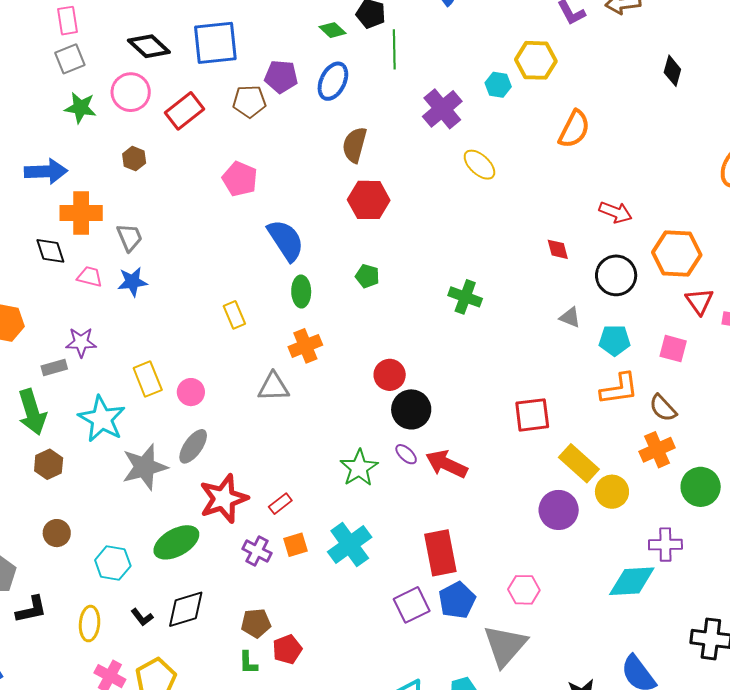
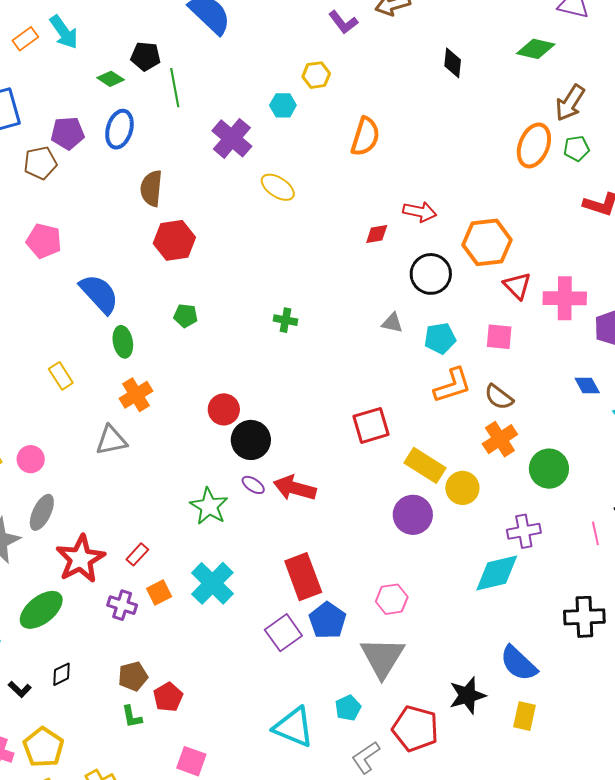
yellow hexagon: (536, 60) -> (316, 75), size x0.7
red diamond: (558, 249) -> (377, 234), moved, turned -75
green cross: (465, 297) -> (286, 320), size x0.7
black diamond: (186, 609) -> (61, 674), size x0.6

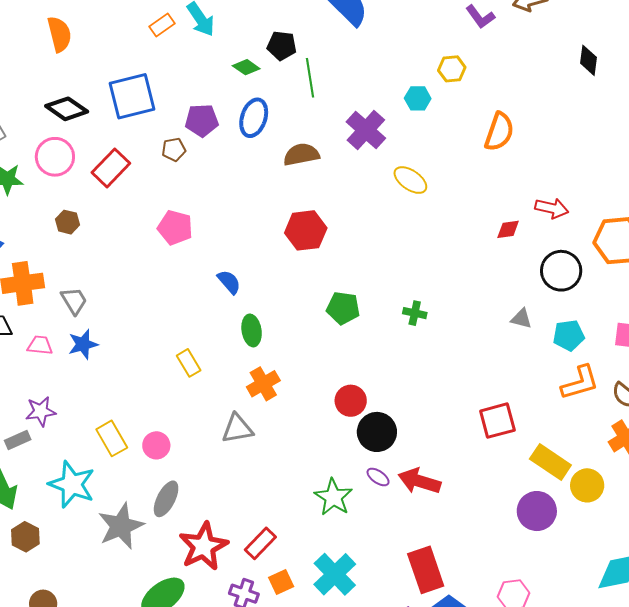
brown pentagon: (40, 163) -> (174, 149), size x0.7
brown semicircle: (151, 188) -> (301, 155), moved, turned 72
blue semicircle: (99, 294) -> (229, 282), size x0.6
green pentagon: (186, 316) -> (343, 308), moved, size x1.4
red rectangle: (137, 554) -> (260, 543), size x1.4

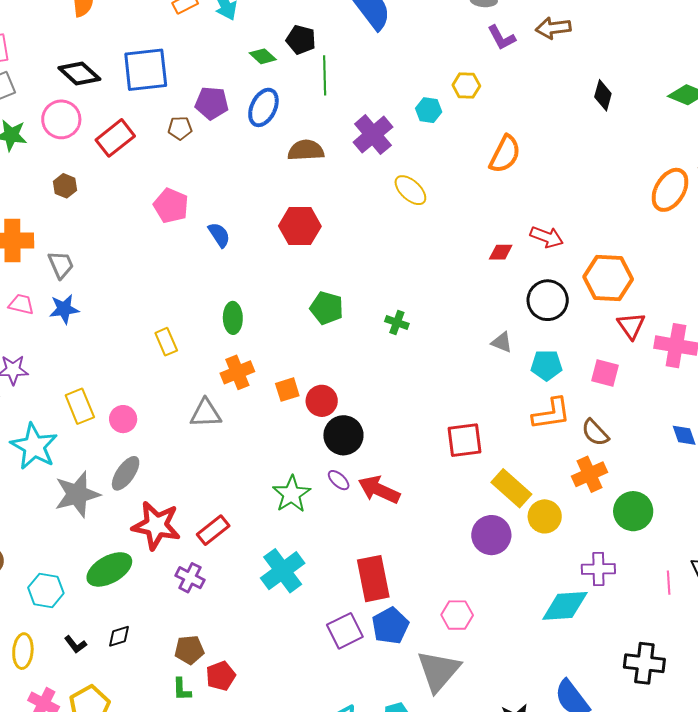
blue semicircle: (229, 282) -> (219, 235), moved
red star: (203, 546) -> (156, 525), turned 30
orange square: (281, 582) -> (287, 390), moved

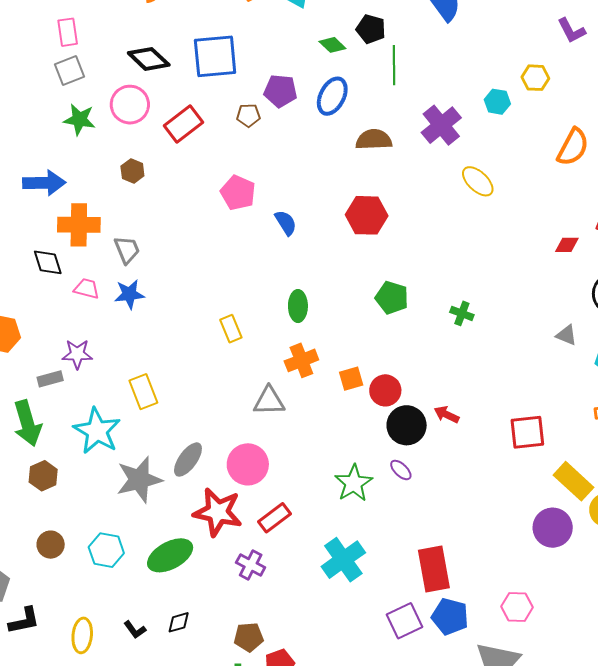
pink circle: (123, 419) -> (248, 464), moved, size x1.5
red arrow: (379, 490) -> (447, 415), moved, size x0.6
cyan hexagon: (46, 590) -> (106, 550), moved
blue pentagon: (390, 626) -> (450, 617), turned -30

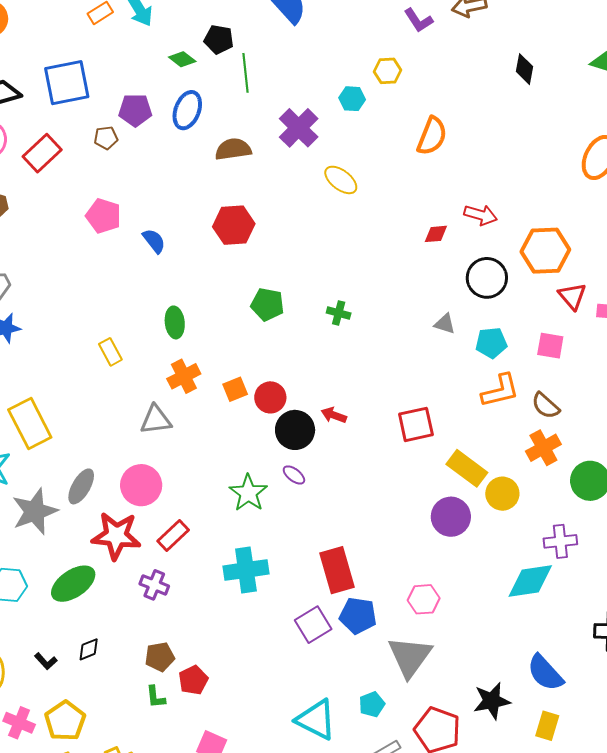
yellow rectangle: (143, 392) -> (30, 423), size x1.4
cyan cross: (343, 560) -> (246, 570), turned 33

